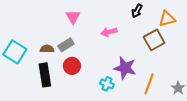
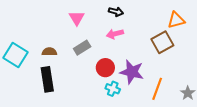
black arrow: (137, 11) -> (116, 12), moved, turned -104
gray rectangle: (66, 45) -> (82, 48), moved
red circle: (72, 66) -> (105, 68), moved

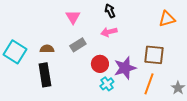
black arrow: (116, 12) -> (110, 11), turned -128
brown square: (162, 42) -> (154, 55), moved, turned 35
purple star: (132, 72) -> (125, 68), turned -30
cyan cross: (113, 89) -> (107, 84), turned 32

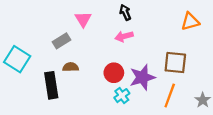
gray rectangle: (78, 45) -> (61, 41), moved
brown semicircle: (47, 49) -> (71, 67), moved

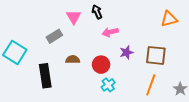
black arrow: (125, 12) -> (97, 12), moved
brown semicircle: (71, 67) -> (73, 60), moved
purple star: (142, 77) -> (126, 52), moved, size x0.6

